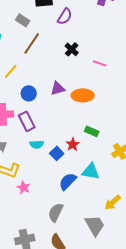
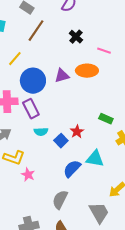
blue circle: (29, 93) -> (33, 81), size x1.6
orange ellipse: (83, 95) -> (87, 71), moved
green rectangle: (92, 131) -> (106, 119), moved

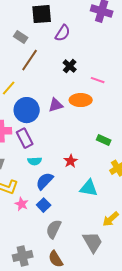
green rectangle: (106, 119) -> (104, 140), moved
blue square: (61, 141) -> (44, 205), moved
blue semicircle: (72, 169) -> (45, 181), moved

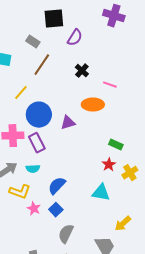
purple triangle: (56, 105) -> (68, 123), moved
cyan semicircle: (35, 161) -> (33, 169), moved
red star: (71, 161) -> (109, 165), moved

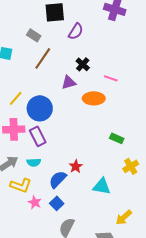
yellow line: (21, 93) -> (16, 98), moved
purple triangle: (68, 123) -> (69, 82), moved
red star: (109, 165) -> (76, 166), moved

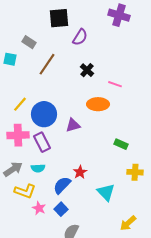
gray rectangle: (34, 35) -> (29, 42), moved
purple triangle: (69, 82) -> (73, 125), moved
yellow cross: (131, 166) -> (135, 172), turned 35
cyan triangle: (102, 186) -> (106, 192), turned 36

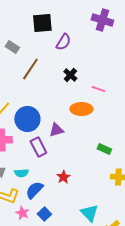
purple rectangle: (42, 142) -> (38, 147), moved
blue semicircle: (62, 185) -> (34, 190), moved
cyan triangle: (106, 192) -> (89, 213), moved

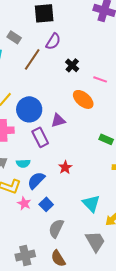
purple semicircle: (63, 42) -> (53, 41), moved
orange ellipse: (81, 109) -> (83, 99), turned 40

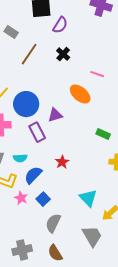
purple semicircle: (53, 41) -> (60, 25), moved
black cross: (72, 65) -> (63, 54), moved

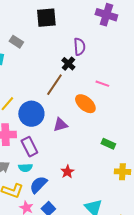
purple semicircle: (60, 25) -> (79, 47), moved, turned -36
brown line: (29, 54) -> (54, 85), moved
purple rectangle: (37, 132) -> (29, 147), moved

